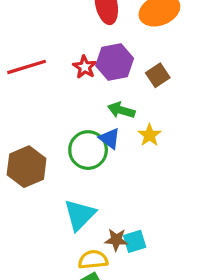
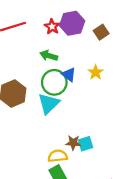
green arrow: (121, 110) -> (49, 56), moved
cyan triangle: (80, 215) -> (49, 104), moved

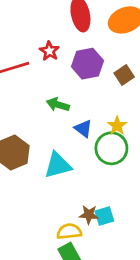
red star: (52, 27) -> (49, 51), moved
green circle: (54, 82) -> (111, 148), moved
cyan triangle: (49, 104) -> (58, 165), turned 30

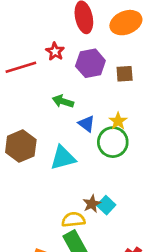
brown square: (124, 75) -> (125, 74), turned 30
brown star: (89, 215) -> (92, 204), turned -30
cyan square: (104, 216) -> (106, 205), turned -30

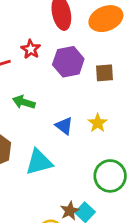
green arrow: (63, 101) -> (24, 102), moved
green circle: (113, 142) -> (110, 176), moved

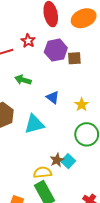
brown square: (105, 73) -> (74, 58), moved
yellow star: (98, 123) -> (82, 105), moved

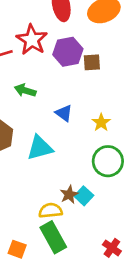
red star: (28, 41) -> (32, 40), size x1.6

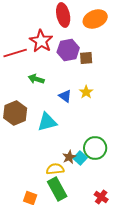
yellow star: (101, 122) -> (86, 92), moved
green circle: (108, 161) -> (95, 148), moved

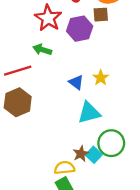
red line: (15, 53) -> (18, 71), moved
brown square: (86, 58) -> (101, 15), moved
green arrow: (36, 79) -> (42, 50), moved
cyan triangle: (47, 122) -> (89, 113), moved

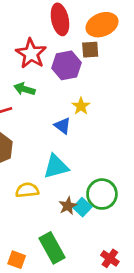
yellow star: (101, 78) -> (81, 106), moved
cyan triangle: (89, 113) -> (56, 166), moved
yellow semicircle: (64, 168) -> (27, 190), moved

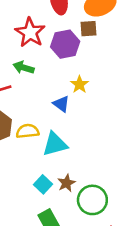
yellow semicircle: (27, 190) -> (28, 131), moved
green circle: (102, 194) -> (92, 200), moved
cyan square: (82, 207) -> (43, 184), moved

